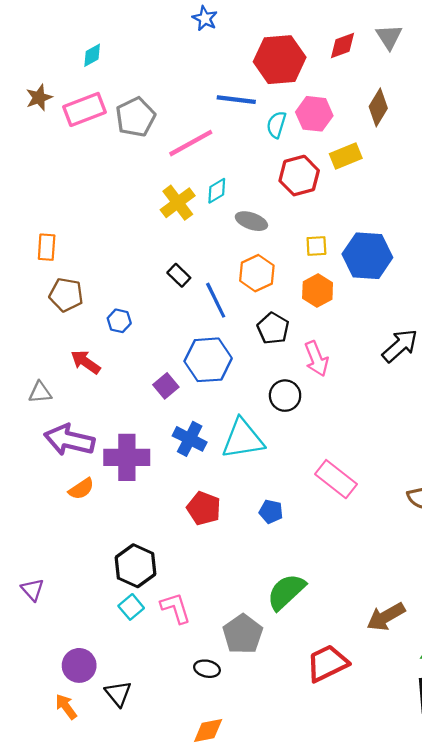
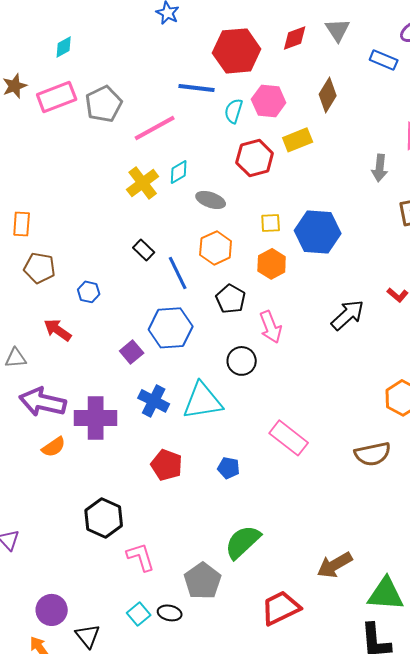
cyan square: (131, 607) -> (139, 614), moved

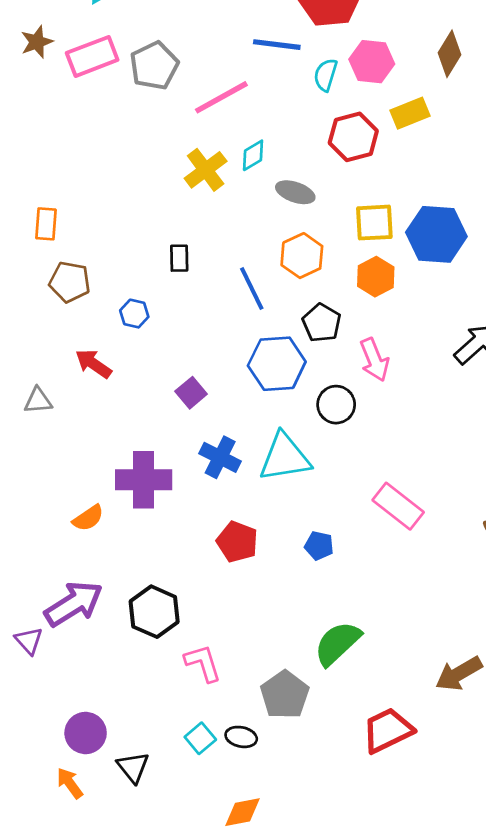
yellow square: (271, 223) -> (374, 223), size x1.5
black rectangle: (144, 250) -> (179, 258), moved, turned 45
blue hexagon: (171, 328) -> (277, 364), moved
purple arrow: (43, 402) -> (74, 604), moved, turned 135

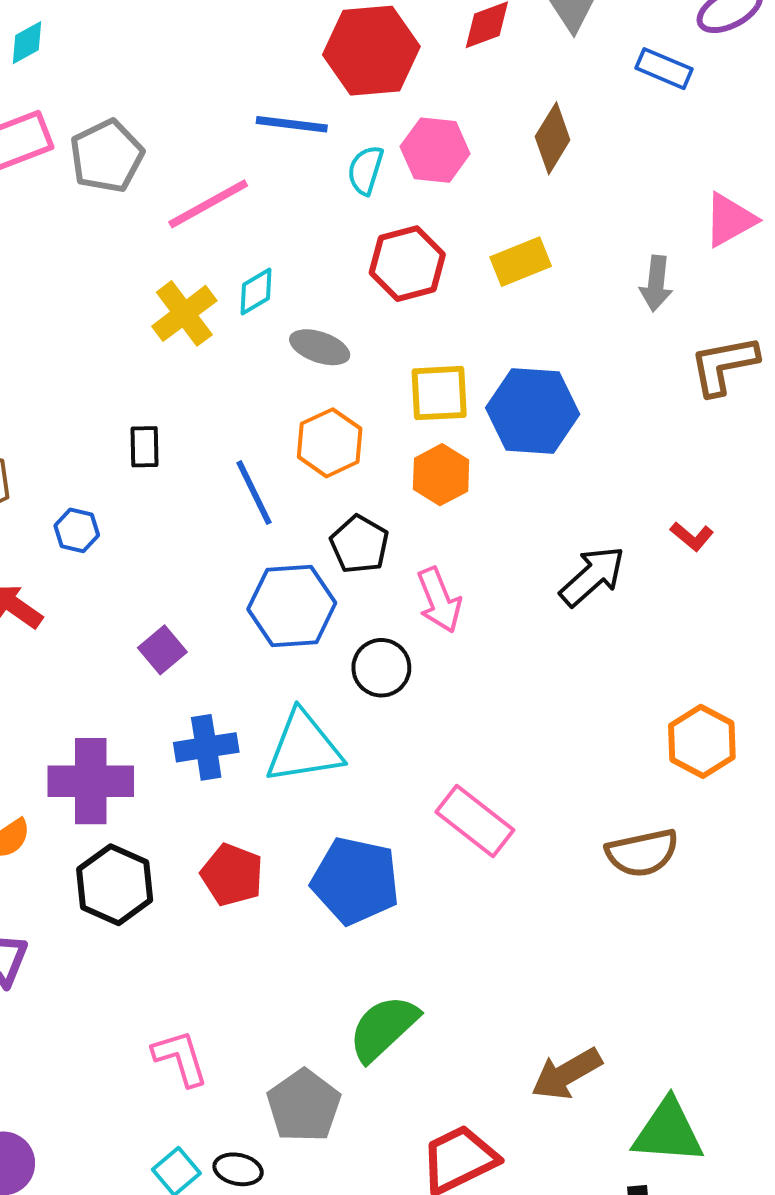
yellow rectangle: (410, 113) -> (521, 262), moved
blue cross: (220, 457) -> (206, 747), turned -36
blue pentagon: (319, 546) -> (355, 881), size x2.0
black hexagon: (154, 612) -> (115, 885), moved

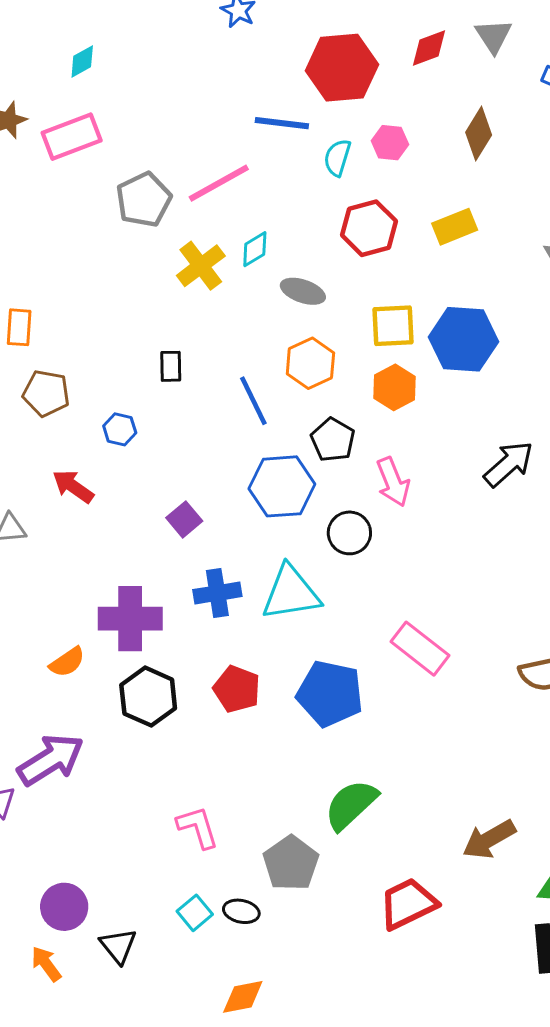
pink hexagon: (435, 150) -> (390, 143), size x0.7
gray pentagon: (107, 156) -> (144, 200), moved

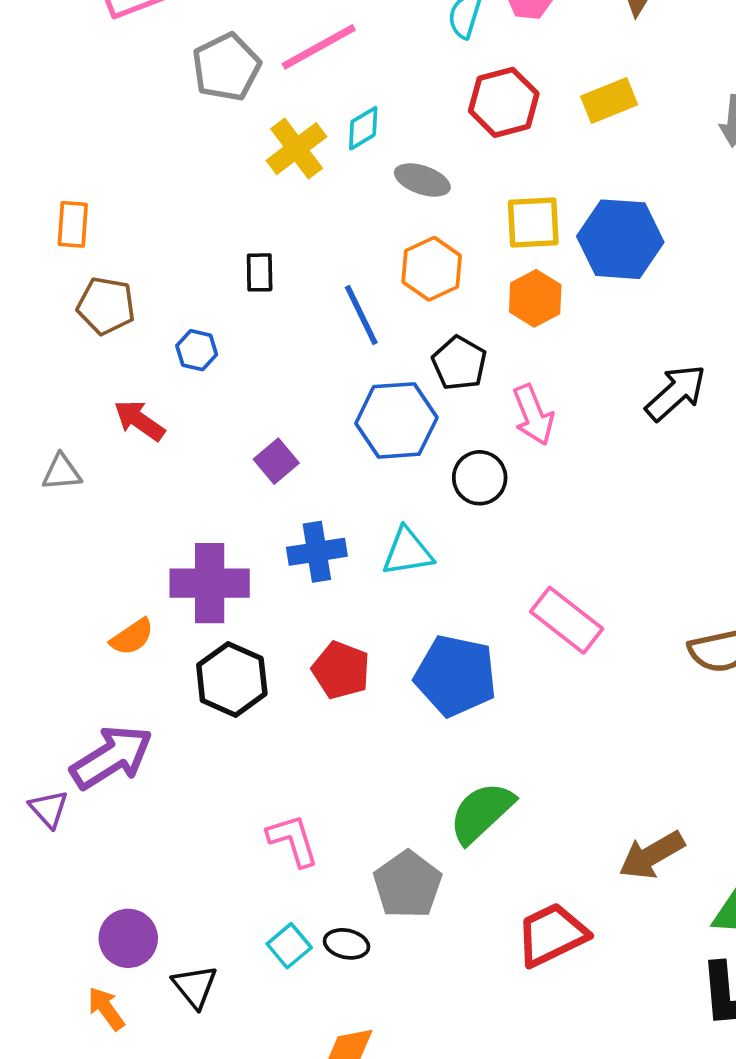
cyan triangle: (291, 593) -> (408, 552), size x0.7

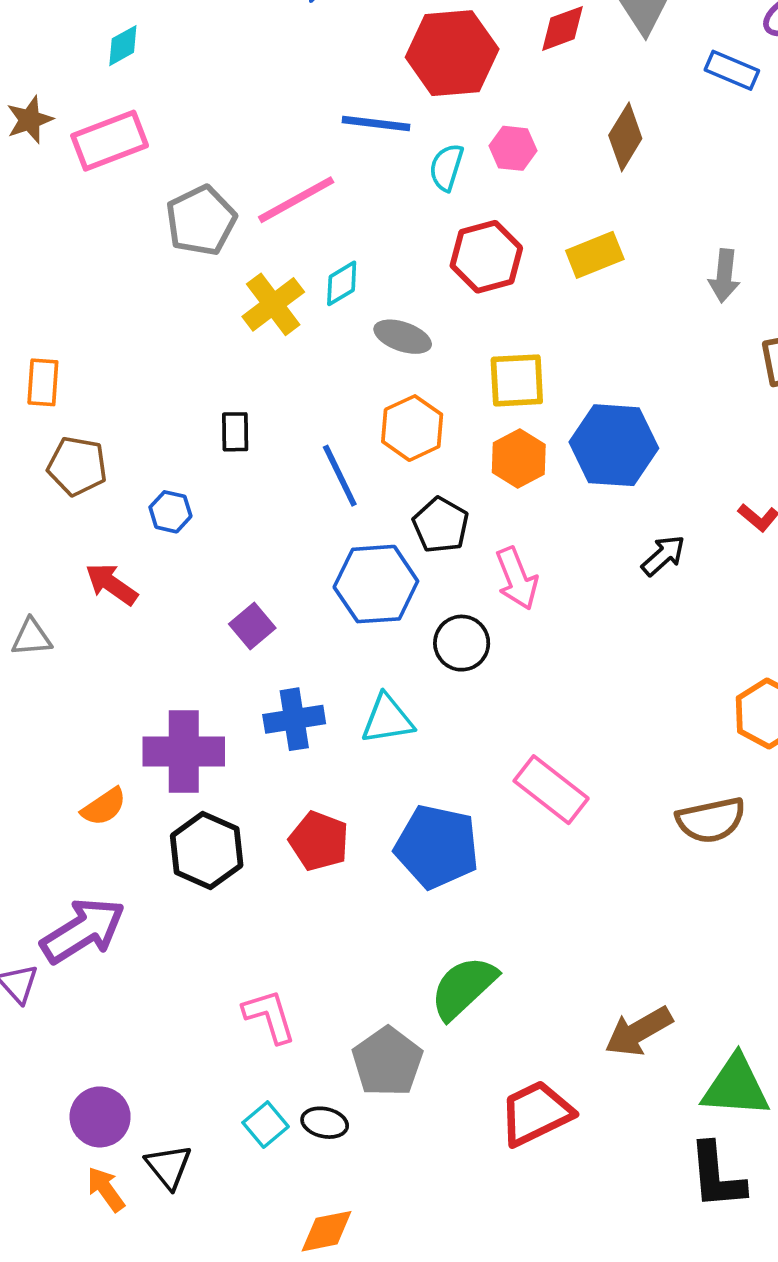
blue hexagon: (620, 239) -> (614, 445), moved
black arrow: (676, 393) -> (663, 556), size x0.7
orange arrow: (106, 1009) -> (106, 1189), moved

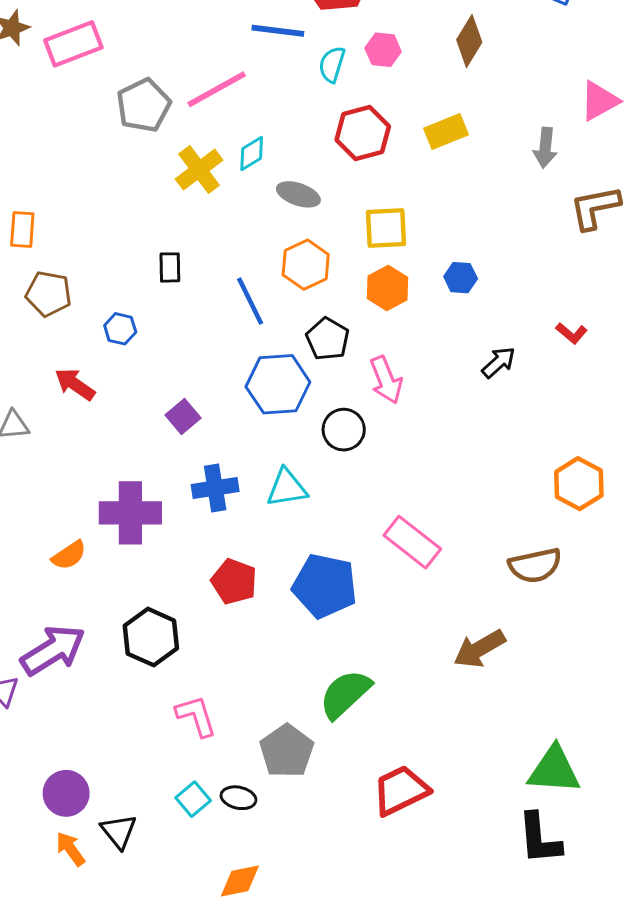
blue hexagon: (614, 445) -> (461, 278), size x0.5
black hexagon: (207, 851) -> (151, 637), moved
brown arrow: (639, 1031) -> (480, 649), moved

